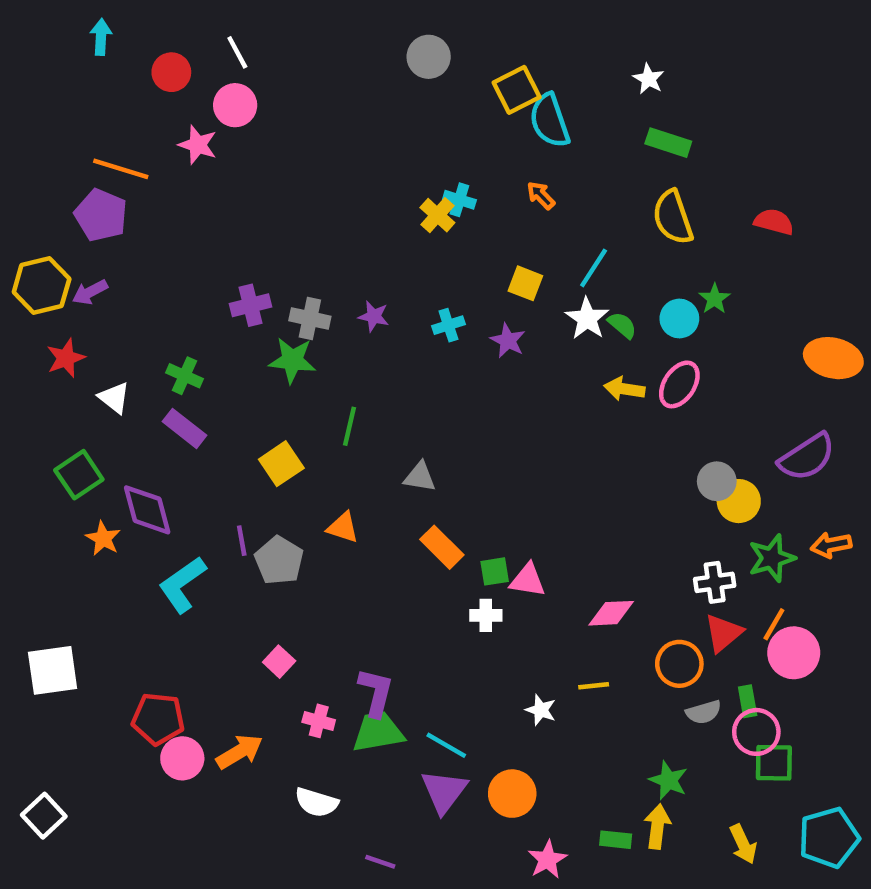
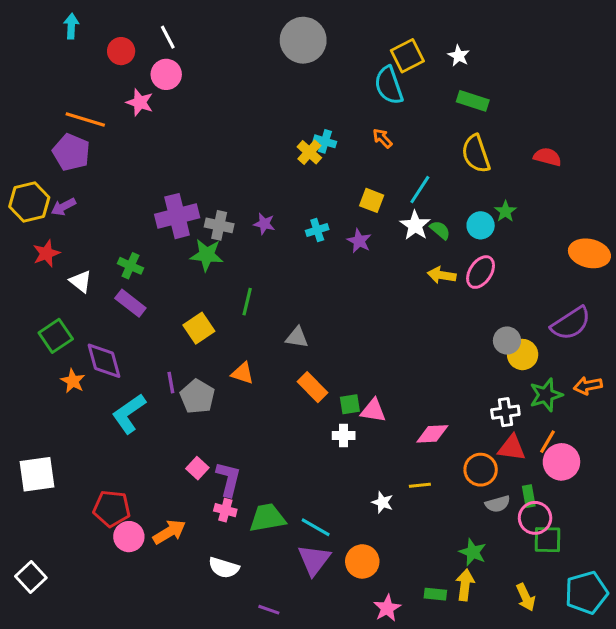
gray circle: (429, 57) -> (303, 40), size x1.5
yellow square: (517, 90) -> (407, 56), moved
purple cross: (250, 305) -> (177, 216), size x1.5
red triangle: (723, 633) -> (512, 448), turned 48
purple L-shape: (376, 692) -> (228, 479), moved

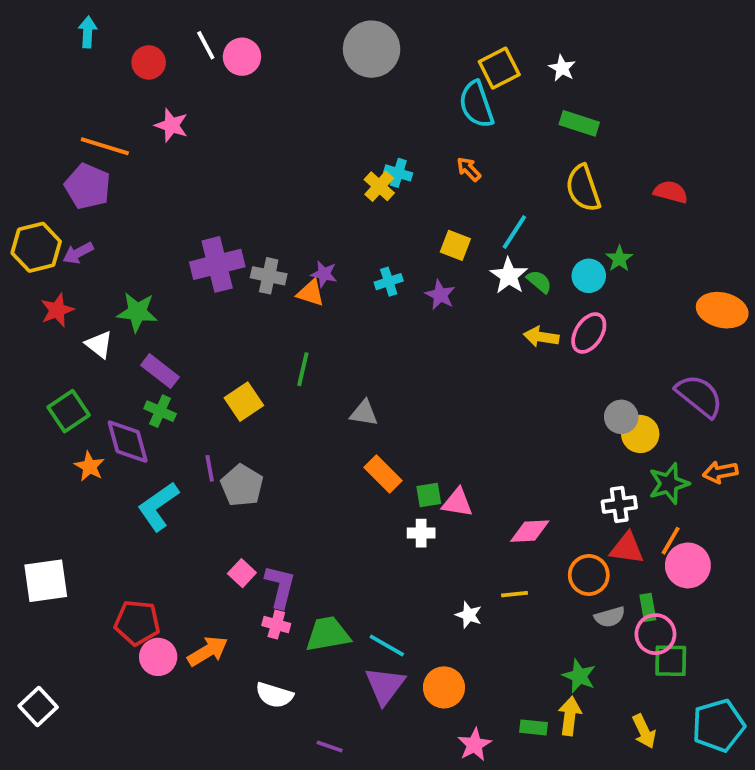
pink circle: (166, 74) -> (242, 57), moved
green star: (207, 255) -> (137, 312), moved
green cross: (130, 266) -> (160, 411), moved
purple semicircle: (571, 323) -> (699, 396), turned -108
orange triangle: (242, 373) -> (311, 293), moved

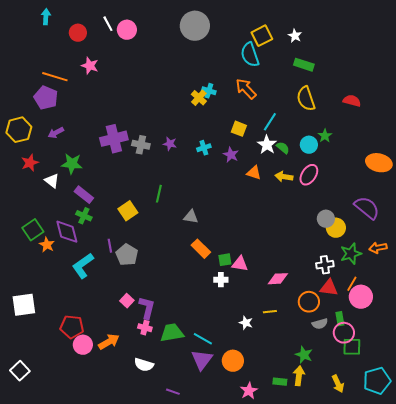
orange arrow: (469, 169) -> (246, 89), size x1.6
purple arrow: (78, 253) -> (56, 133), moved
orange triangle: (311, 293) -> (254, 173), moved
green square: (69, 411) -> (33, 230), moved

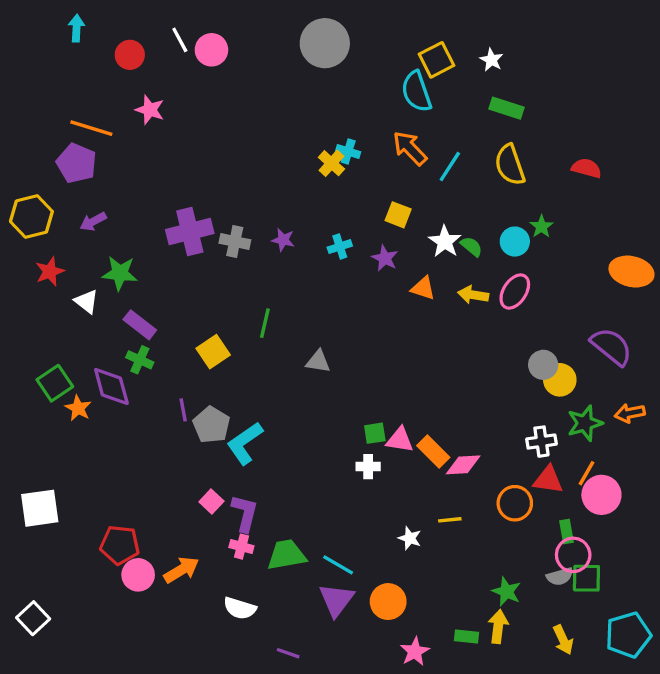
cyan line: (270, 122) -> (450, 167), moved
orange rectangle: (201, 249) -> (433, 452), moved
cyan L-shape: (83, 266) -> (245, 443), moved
gray semicircle: (320, 324) -> (560, 577), moved

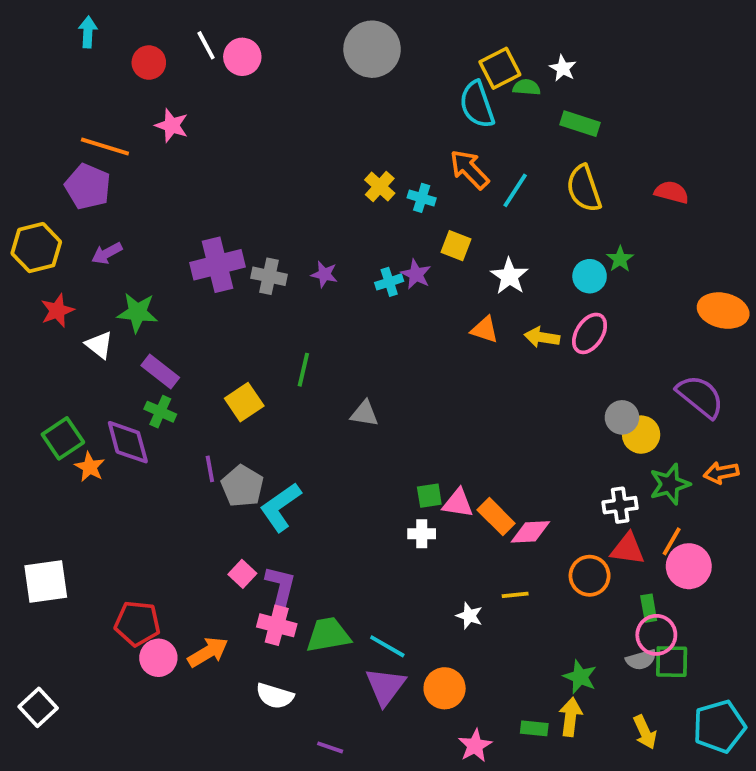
cyan cross: (348, 152) -> (422, 198), moved
green semicircle: (471, 247) -> (527, 87), moved, turned -35
purple star: (385, 258) -> (416, 274), moved
pink cross: (241, 547) -> (277, 625), size x1.4

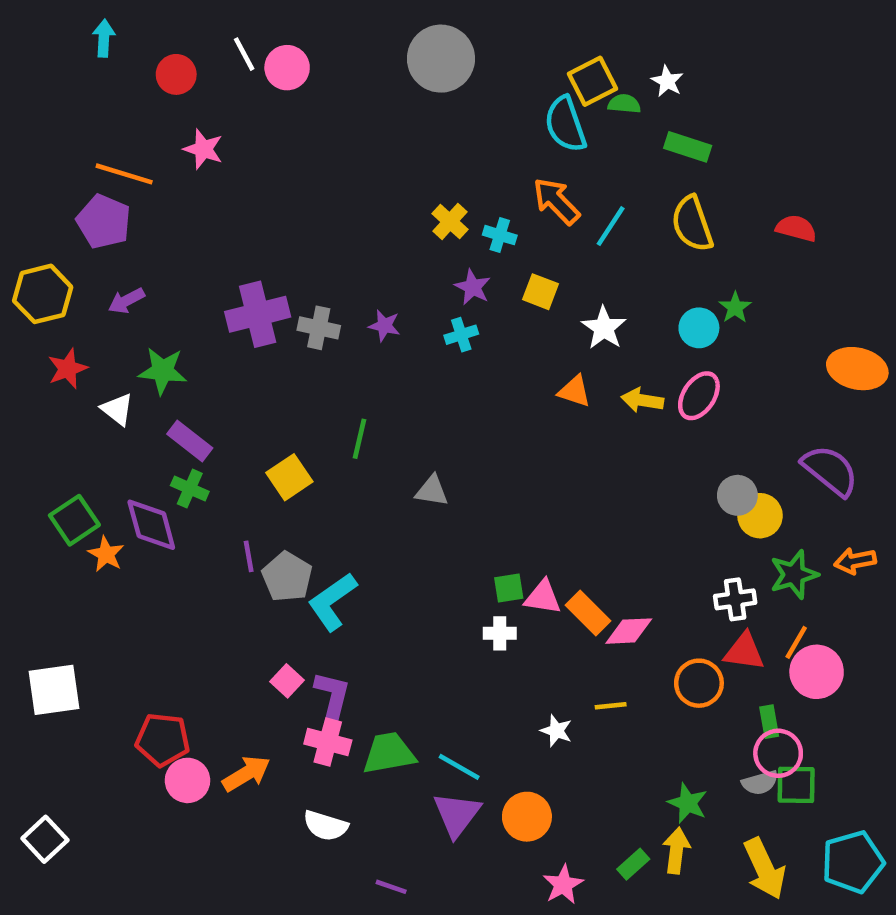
purple star: (416, 274) -> (473, 287), moved
green rectangle: (534, 728) -> (633, 864), turned -48
yellow arrow: (645, 732) -> (765, 869), size x1.5

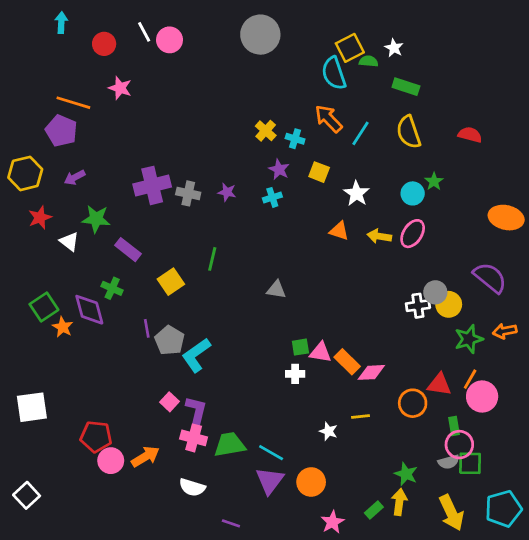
purple rectangle: (190, 441) -> (128, 250), moved
gray triangle: (432, 491) -> (276, 290), moved
white cross: (735, 599) -> (418, 306), moved

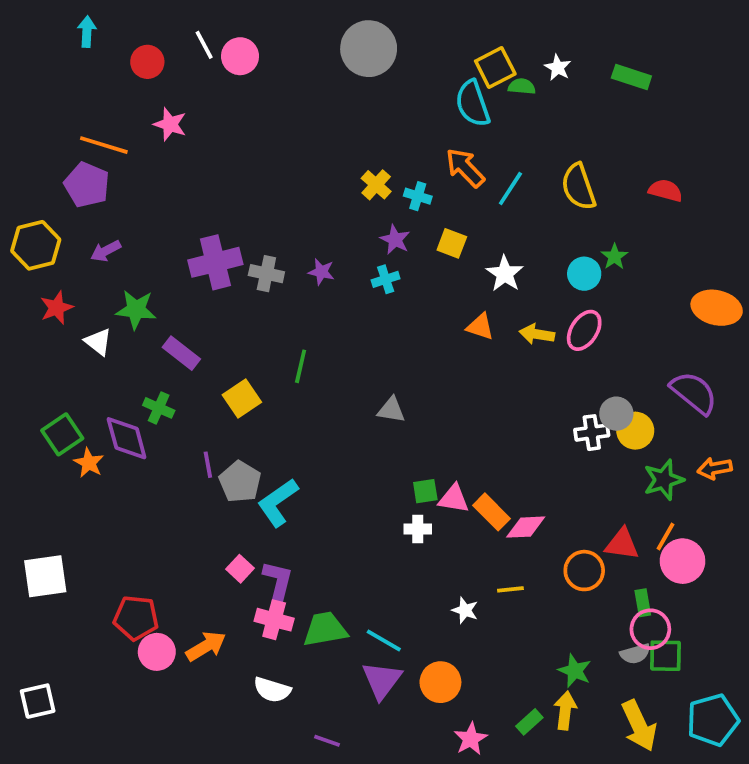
green rectangle: (406, 87) -> (631, 77), moved
white square: (27, 495) -> (38, 701), turned 30

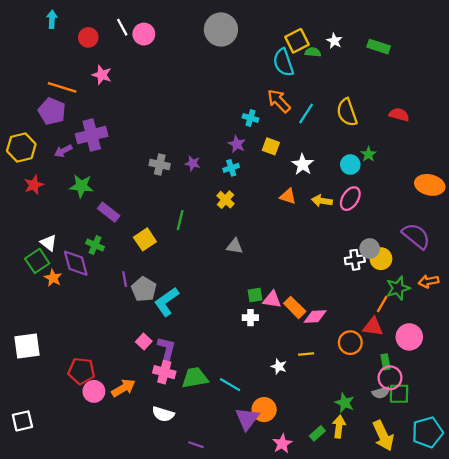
yellow cross: (376, 185) -> (225, 200), moved
purple cross: (215, 262) -> (92, 135), moved
white triangle: (98, 342) -> (49, 243), moved
orange line: (666, 537) -> (382, 304), moved
purple triangle: (382, 680) -> (247, 419), moved

